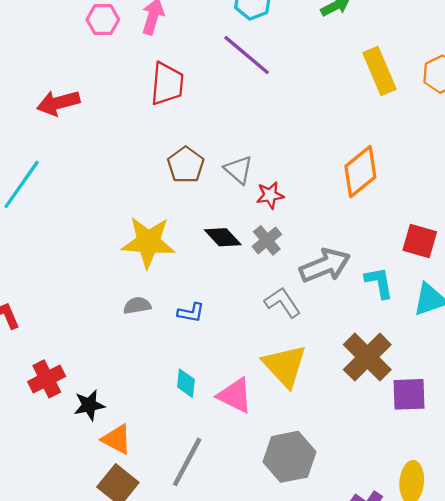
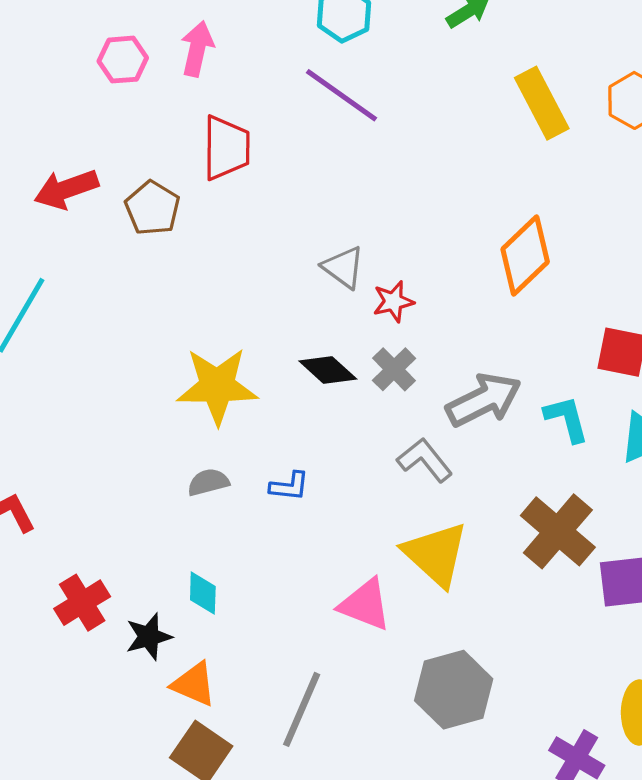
brown pentagon: (186, 165) -> (152, 208), moved
cyan diamond: (186, 383) -> (203, 593), moved

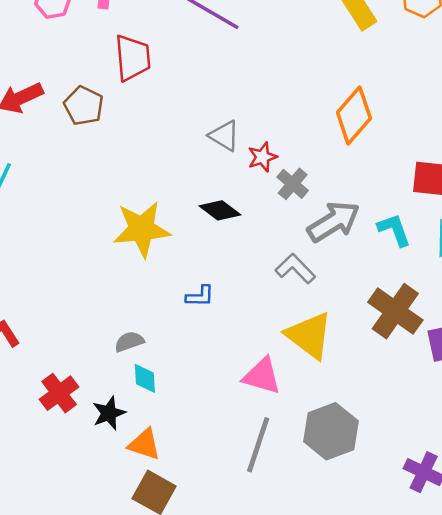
gray cross: (394, 369) -> (293, 184), moved
gray semicircle: (208, 482) -> (129, 342), moved
gray line: (302, 709) -> (258, 445), moved

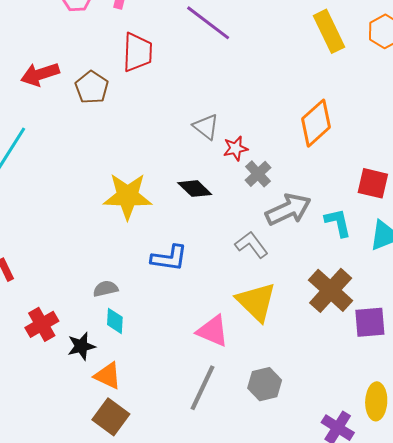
blue L-shape: (200, 296) -> (169, 258), size x1.5
gray hexagon: (331, 431) -> (265, 384), size x0.7

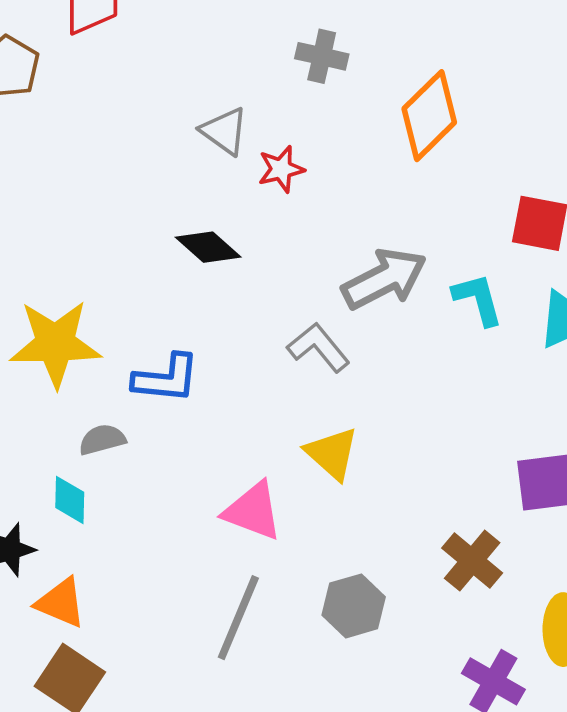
gray cross: (258, 174) -> (322, 56), moved, turned -32
yellow star: (127, 196) -> (55, 344), moved
gray semicircle: (106, 289) -> (102, 440), moved
brown cross: (331, 290) -> (472, 561), moved, size x0.7
yellow triangle: (256, 302) -> (332, 453), size x0.7

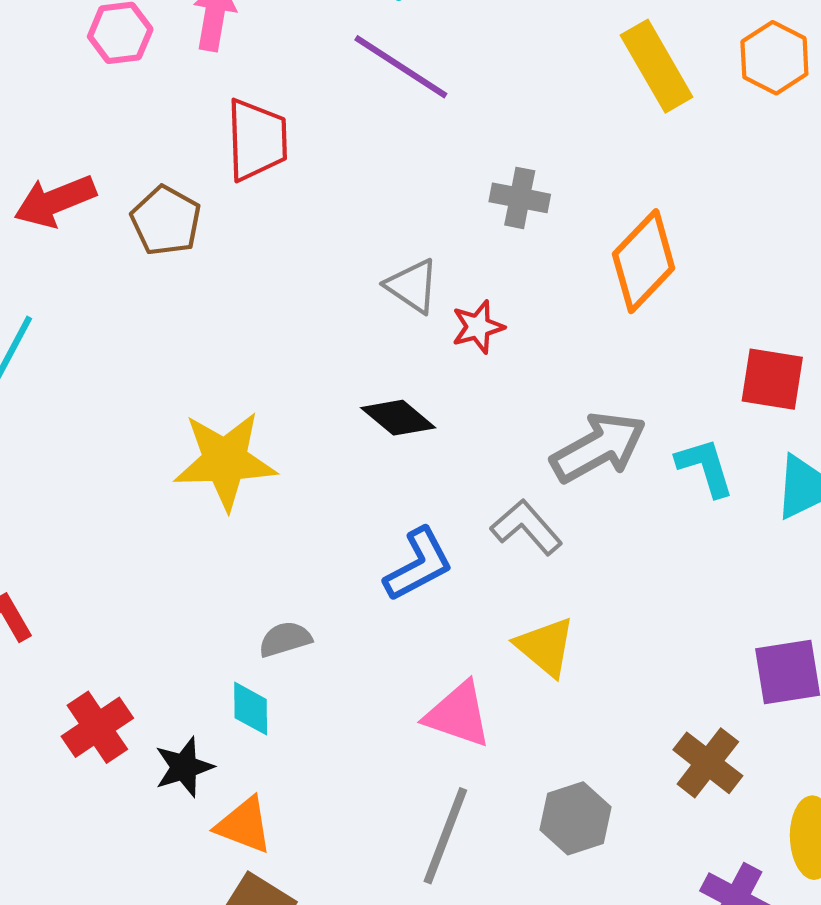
yellow star: (55, 344) -> (225, 461), moved
blue L-shape: (166, 379) -> (419, 565), moved, turned -32

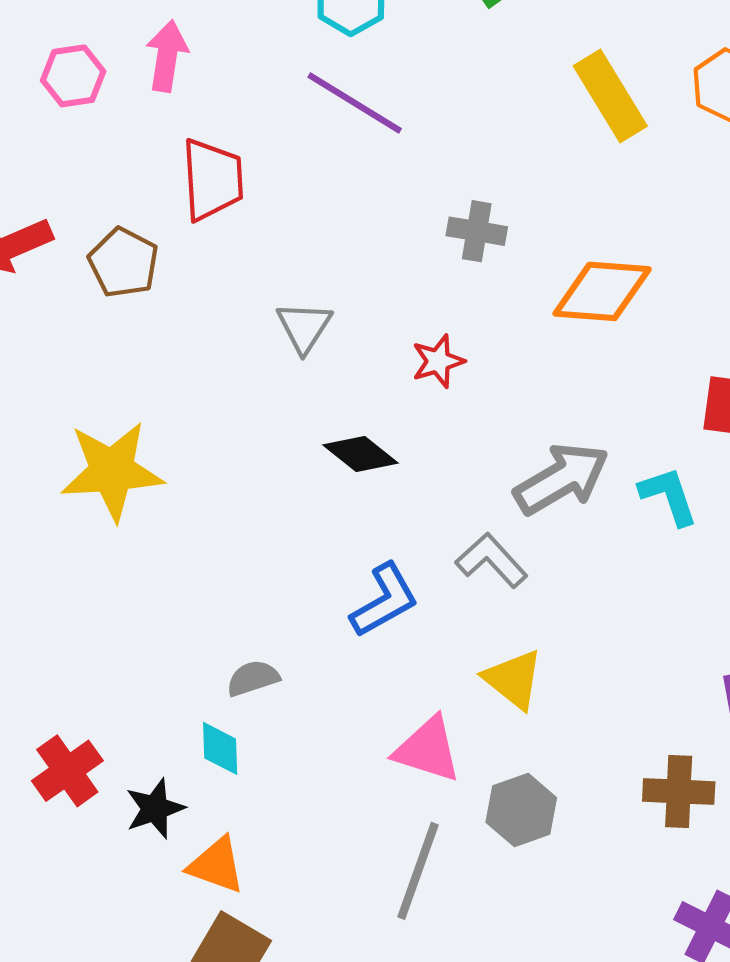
orange diamond: (644, 261) -> (602, 291), turned 52
gray triangle: (412, 286) -> (304, 327), moved, turned 30
yellow star: (225, 461) -> (112, 471), moved
brown cross: (708, 763) -> (679, 792), turned -34
gray hexagon: (576, 818) -> (521, 810), moved

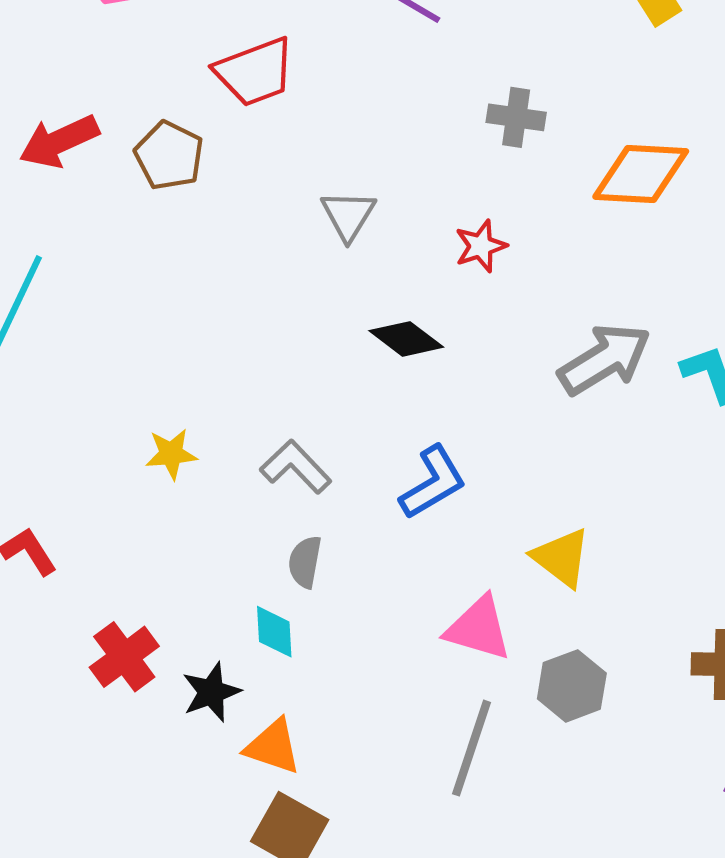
red trapezoid: (212, 180) -> (255, 72), turned 74
yellow star: (112, 471) -> (171, 454), moved, size x0.5
gray L-shape: (491, 560) -> (296, 467), moved
gray semicircle: (253, 678) -> (305, 562), turned -60

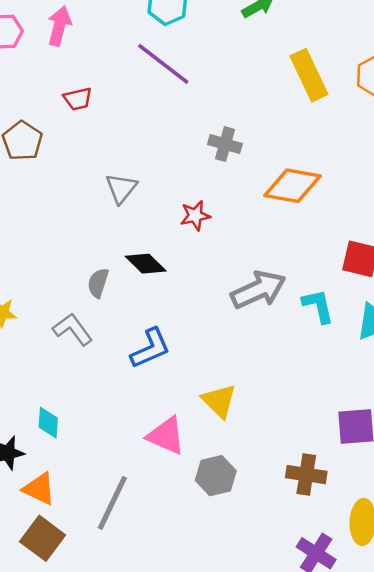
red trapezoid: (255, 72) -> (78, 99), size x0.6
gray semicircle: (305, 562) -> (98, 283), moved
gray line: (471, 748) -> (112, 503), moved

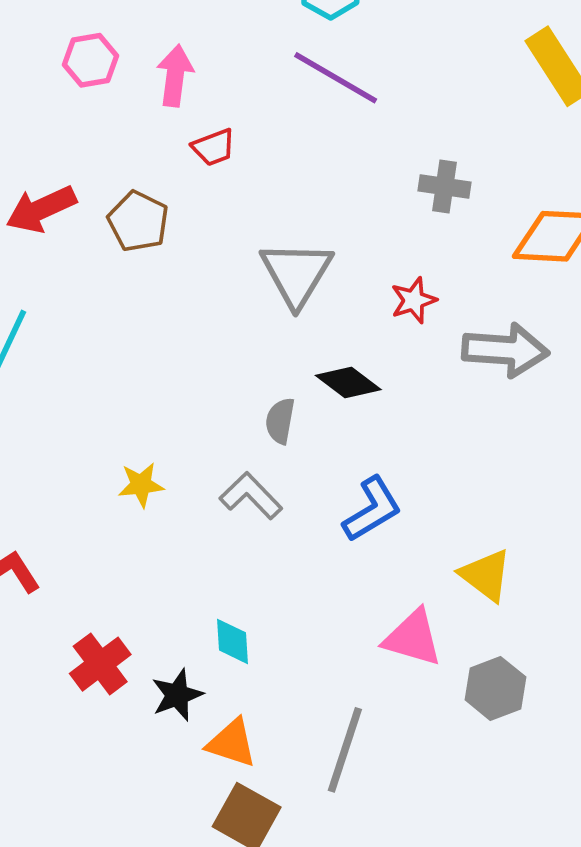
pink arrow: (59, 26) -> (175, 76), moved
gray triangle: (121, 188) -> (297, 273), size x1.5
gray arrow: (258, 290) -> (505, 350), moved, turned 36

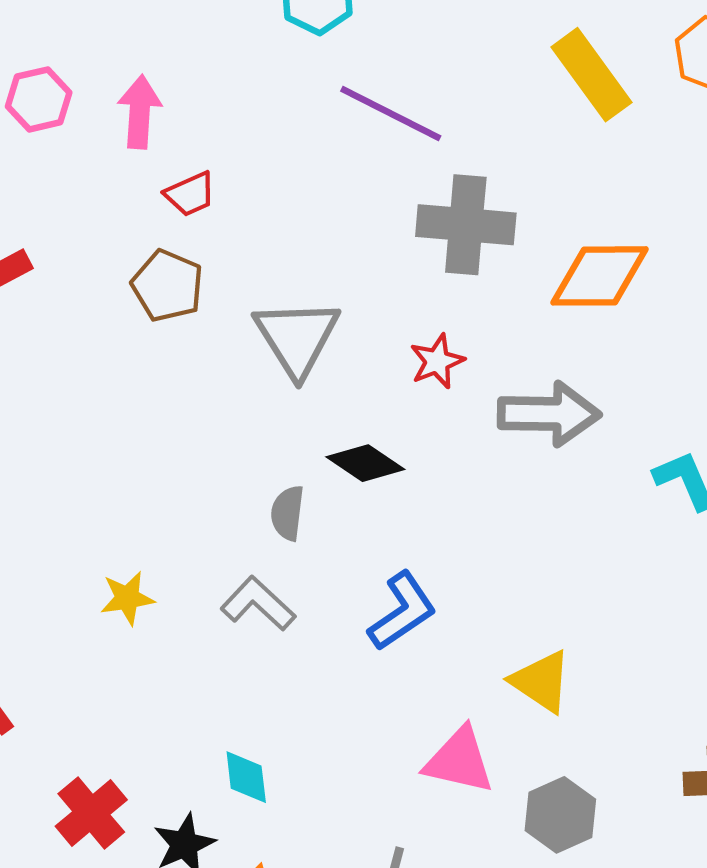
purple line: (336, 78) -> (391, 113), moved
gray cross: (444, 187) -> (466, 225), size x1.6
brown pentagon: (138, 221) -> (167, 286), moved

